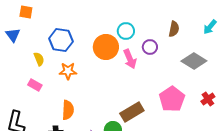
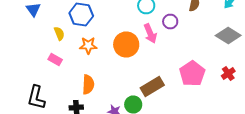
orange circle: (106, 47) -> (126, 44), moved
gray diamond: (194, 61) -> (228, 36), moved

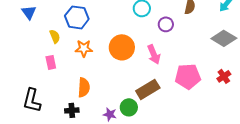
pink arrow: (150, 34) -> (154, 54), moved
pink rectangle: (55, 60) -> (51, 62), turned 48
pink pentagon: (192, 74) -> (188, 76), turned 30

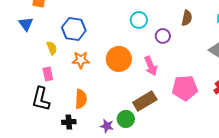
black L-shape: (32, 100) -> (41, 99), moved

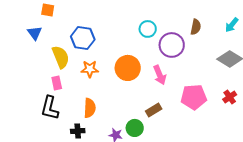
purple circle: (163, 36) -> (172, 45), size x1.6
yellow semicircle: (52, 48) -> (61, 57), size x1.6
brown rectangle: (145, 101) -> (154, 110), size x0.7

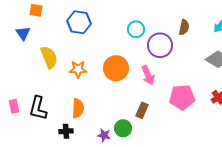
blue hexagon: (83, 38) -> (79, 22), moved
pink rectangle: (57, 83) -> (14, 106), moved
brown rectangle: (154, 110) -> (142, 110), turned -35

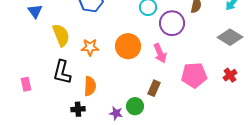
black L-shape: (38, 108) -> (62, 72), moved

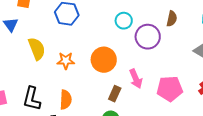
pink arrow: (160, 53) -> (136, 79), moved
black L-shape: (62, 72) -> (32, 99), moved
brown rectangle: (154, 88) -> (115, 94), moved

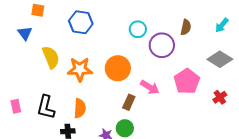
orange star: (66, 61) -> (80, 69), size x1.4
pink arrow: (136, 79) -> (150, 87), turned -36
pink pentagon: (170, 89) -> (187, 81), moved, turned -30

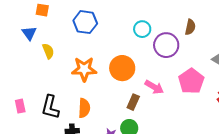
yellow semicircle: (51, 57) -> (48, 51), moved, size x0.7

